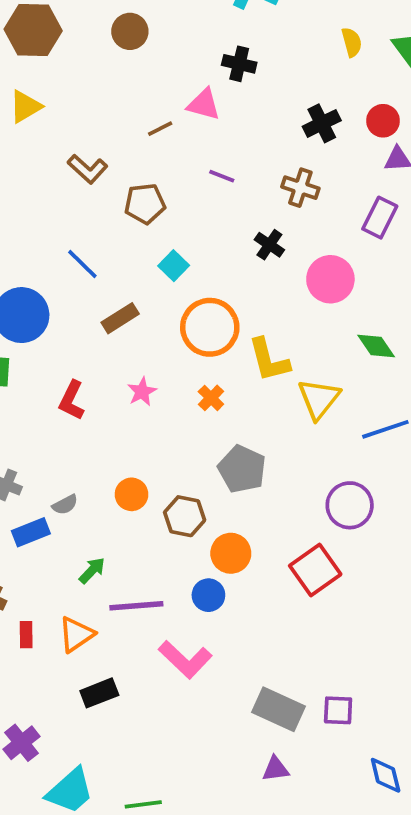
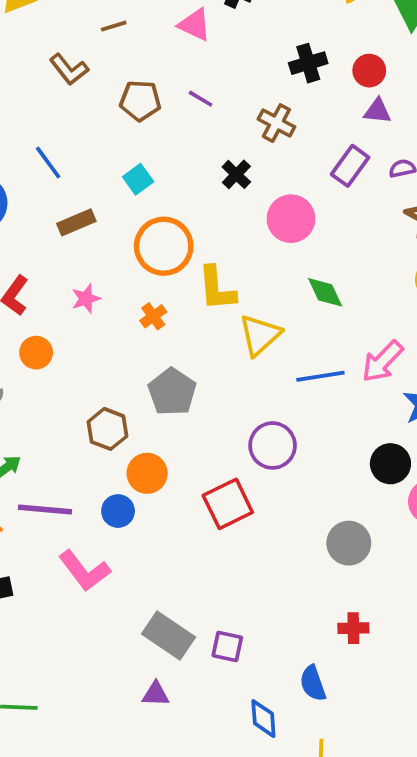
brown line: (160, 129) -> (114, 26), moved
brown pentagon: (145, 204) -> (140, 101), moved
orange circle: (132, 494) -> (36, 353), moved

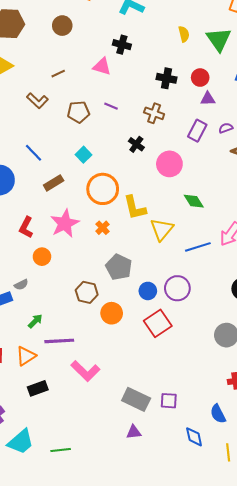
black cross: (308, 63) -> (166, 78), turned 36
pink star: (86, 299) -> (65, 223), size x1.8
blue circle: (118, 511) -> (148, 291), moved

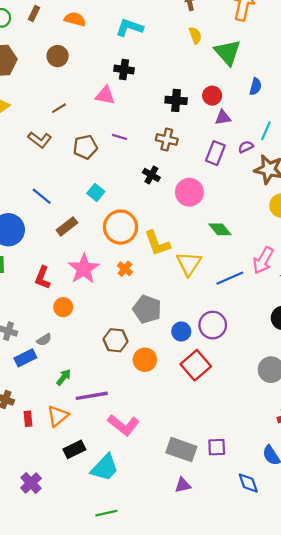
yellow semicircle: (184, 34) -> (195, 35), moved
cyan trapezoid: (21, 442) -> (105, 468), moved

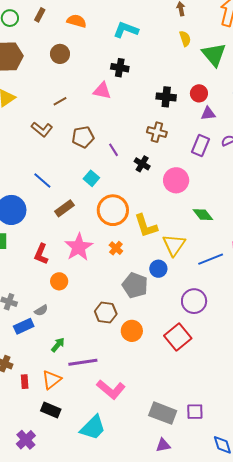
purple line: (120, 137) -> (113, 150), moved, turned 40
blue circle: (181, 331) -> (158, 269), moved
black rectangle: (74, 449) -> (51, 410), moved, turned 48

